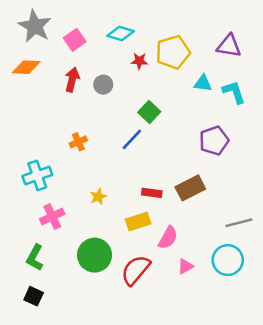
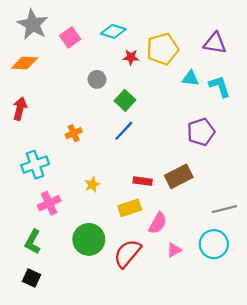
red arrow: (72, 80) -> (20, 109), moved
green square: (149, 112) -> (125, 100), moved

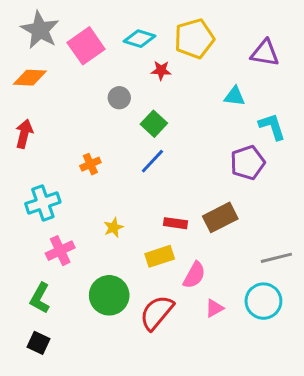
pink square: (70, 37) -> (86, 46), size x1.4
yellow pentagon: (162, 49) -> (194, 39), moved
cyan L-shape: (220, 86) -> (272, 127), moved

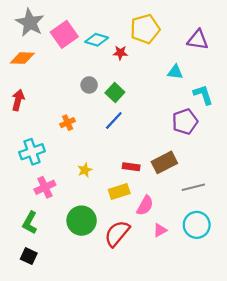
cyan diamond: (139, 39) -> (97, 40), moved
gray circle: (119, 98) -> (89, 85), moved
gray line: (276, 258) -> (193, 187), moved

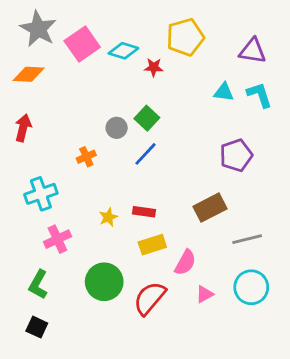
gray circle: (89, 85) -> (117, 128), moved
cyan L-shape: (203, 95) -> (259, 95), moved
red rectangle: (131, 167) -> (144, 212), moved

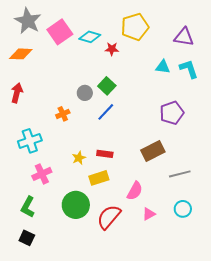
yellow rectangle: (152, 245) -> (99, 178), moved
cyan circle: (251, 287) -> (183, 209), size x0.7

